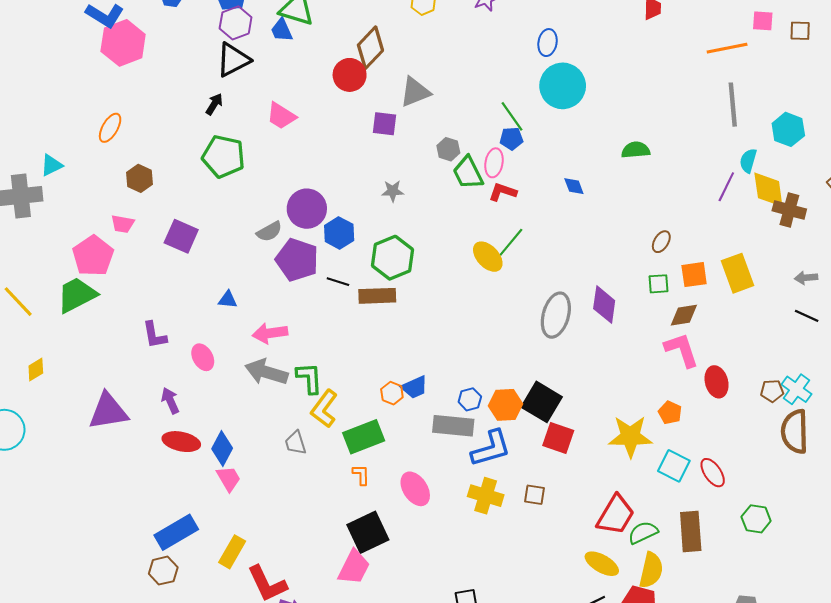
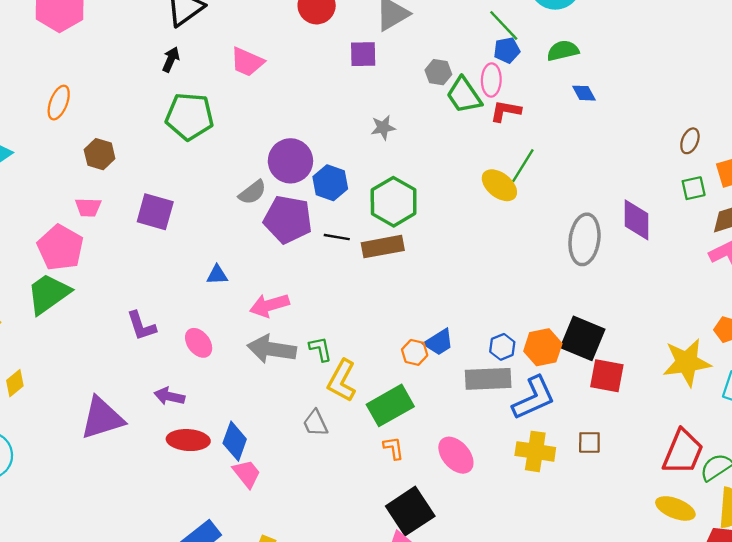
green semicircle: (636, 150) -> (563, 51), moved
green L-shape: (309, 378) -> (320, 349), size x0.7
purple arrow: (170, 401) -> (169, 396), turned -45

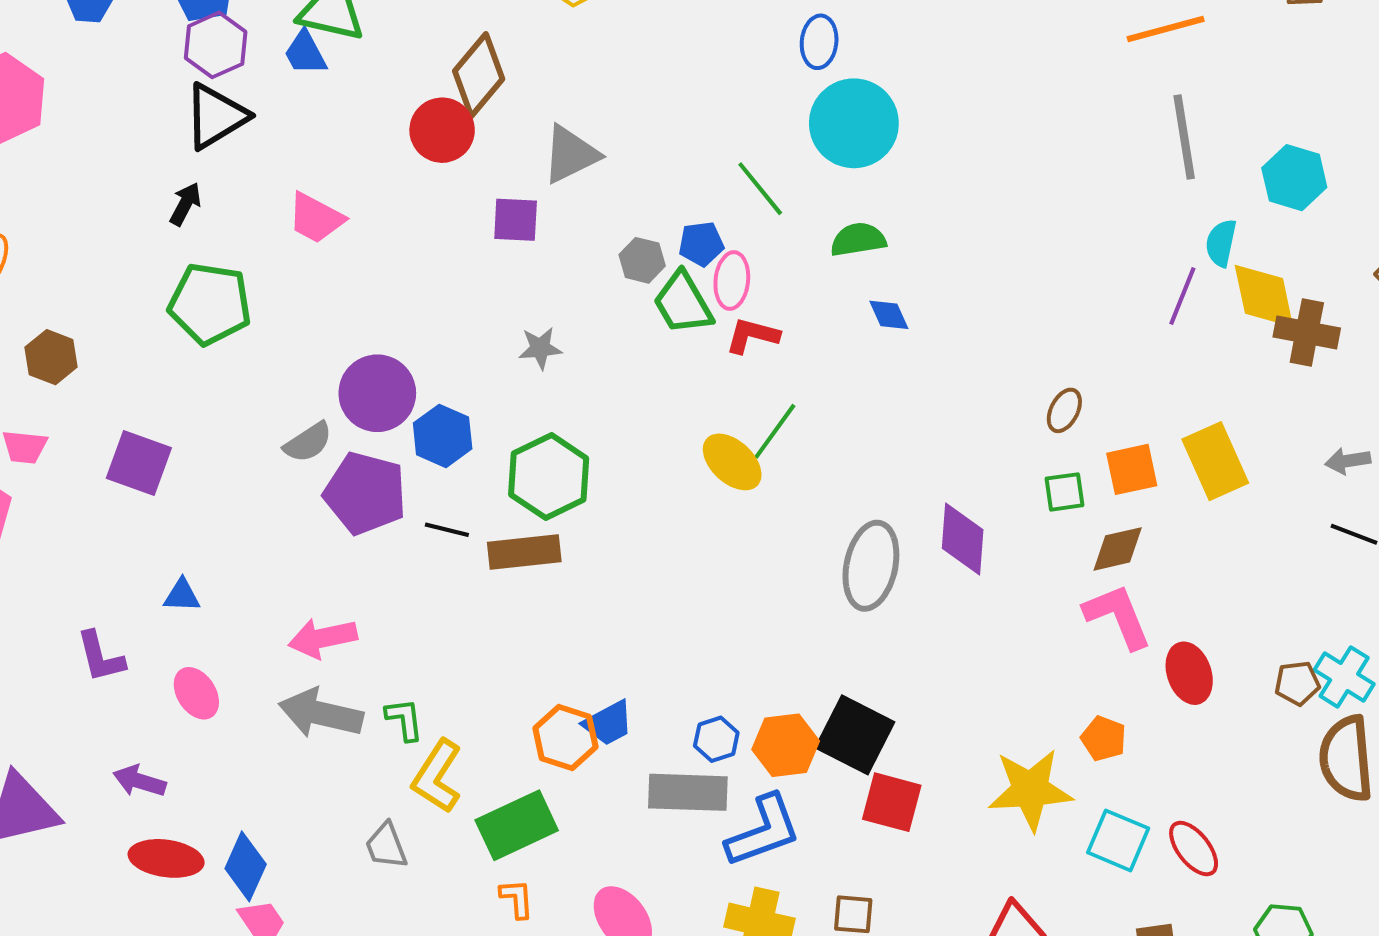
blue pentagon: (507, 50) -> (701, 244), moved
blue triangle: (217, 275) -> (182, 595), moved
orange hexagon: (415, 352) -> (565, 737), size x1.4

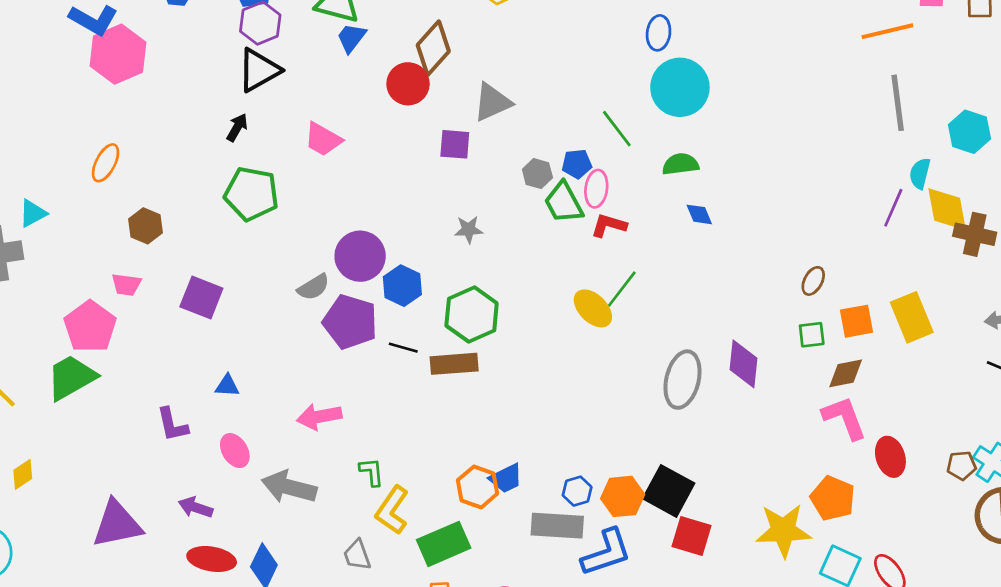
blue trapezoid: (305, 53) -> (351, 38), moved, turned 64
gray arrow: (321, 713) -> (289, 487), moved
orange pentagon: (1104, 739) -> (833, 498), size x1.5

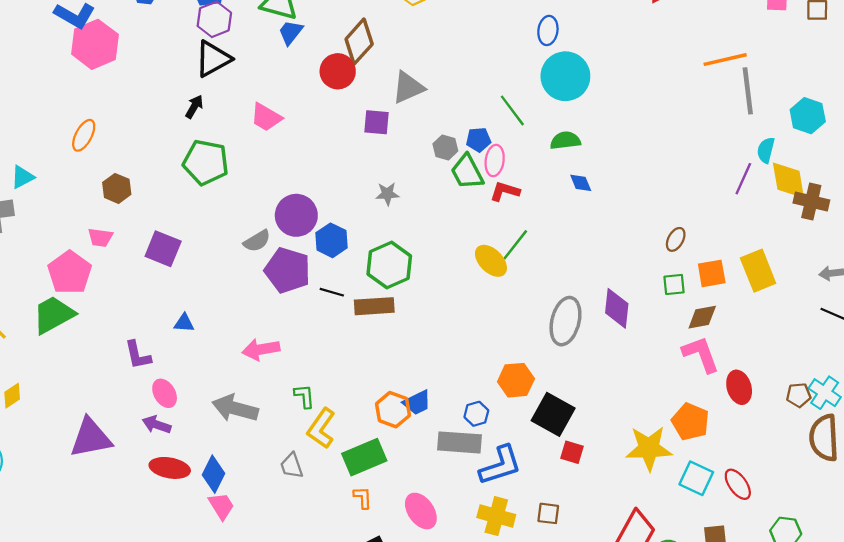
orange line: (887, 31) -> (725, 60), moved
pink ellipse: (235, 451) -> (165, 393), moved
orange hexagon: (623, 496) -> (516, 380), moved
red square: (692, 536) -> (572, 452), size x0.7

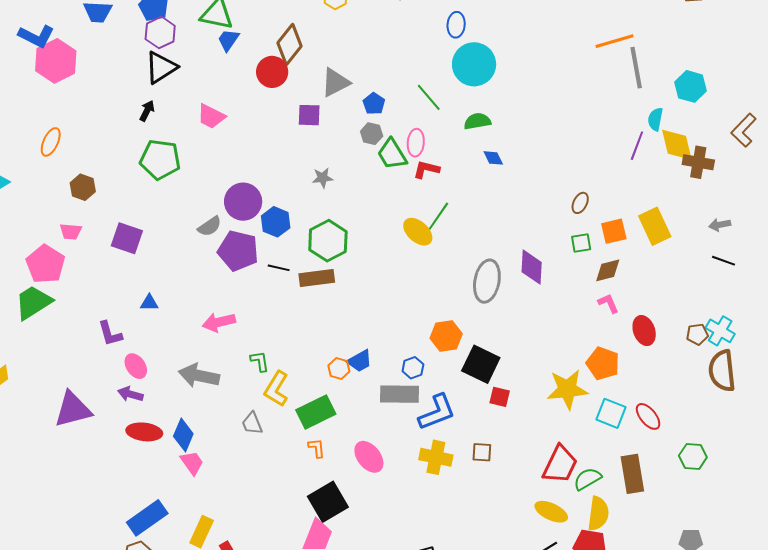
blue pentagon: (478, 140) -> (374, 104), moved, turned -30
pink L-shape: (701, 354) -> (608, 303), size x0.6
orange hexagon: (393, 410) -> (339, 368), size x0.7

